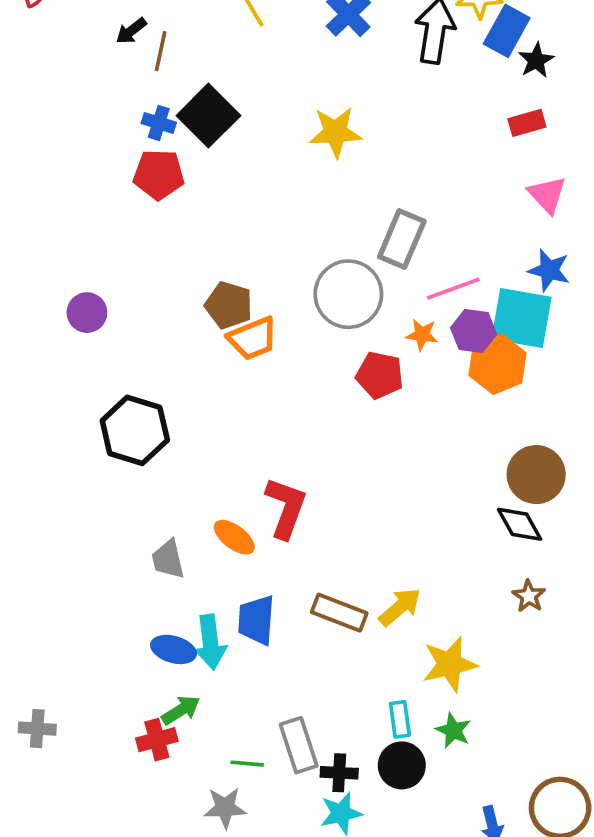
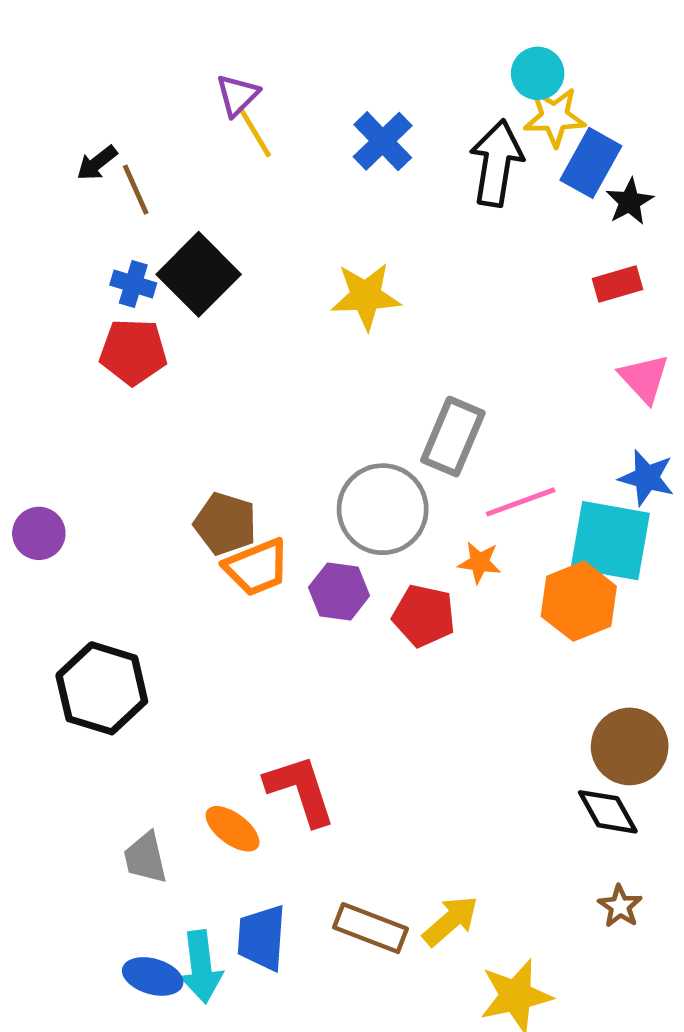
brown line: (161, 51) -> (136, 190), turned -36
purple hexagon: (474, 331) -> (339, 591), moved
red L-shape: (286, 508) -> (300, 790), turned -38

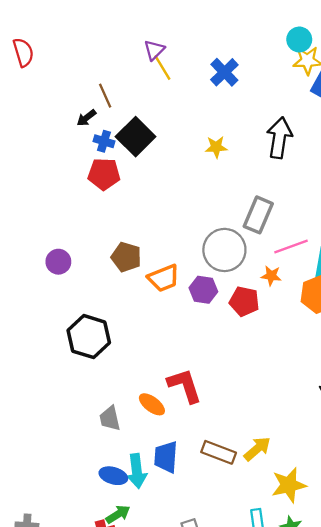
black arrow: (97, 163) -> (86, 118), moved
black arrow: (496, 163) -> (279, 138), moved
yellow star: (366, 296) -> (216, 147), size x0.7
brown pentagon: (225, 524) -> (126, 257), moved

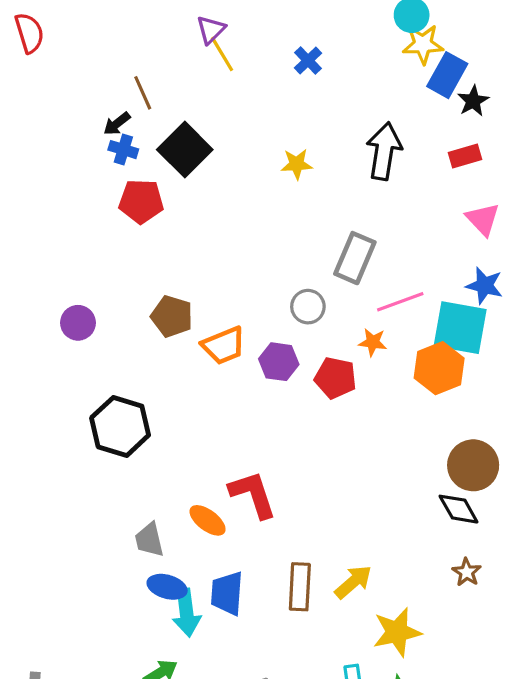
blue cross: (224, 72) -> (308, 60), size x0.7
blue cross: (104, 141) -> (123, 150), moved
gray circle: (224, 250) -> (308, 307), size x0.6
brown rectangle: (219, 452) -> (300, 587), turned 72
blue ellipse: (113, 476) -> (167, 587), moved

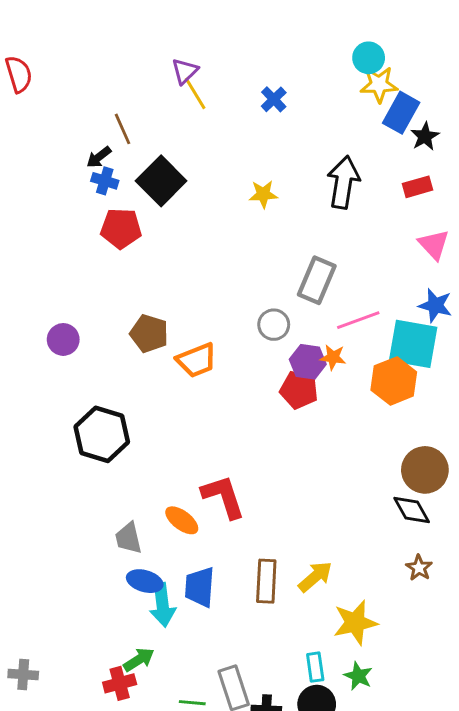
purple hexagon: (279, 362) -> (308, 362), moved

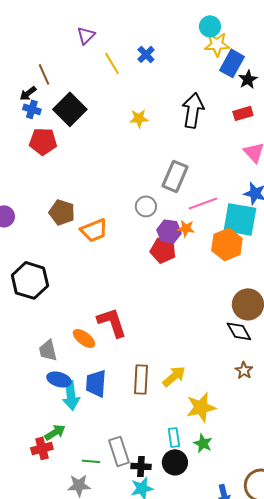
yellow line: (195, 93) -> (112, 63), moved

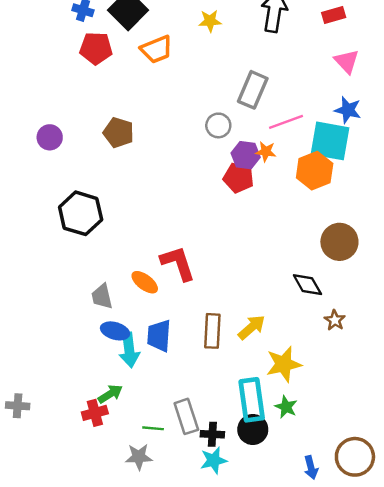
orange trapezoid: (94, 230) -> (157, 49), moved
black diamond: (239, 331) -> (307, 285), moved
cyan rectangle: (174, 437) -> (252, 400), size x1.8

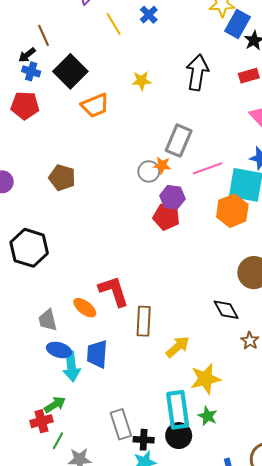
red pentagon: (96, 48) -> (25, 105), moved
orange star: (266, 152) -> (162, 165), moved
brown rectangle: (212, 331) -> (144, 321), moved
green line: (153, 428) -> (58, 441), moved, turned -66

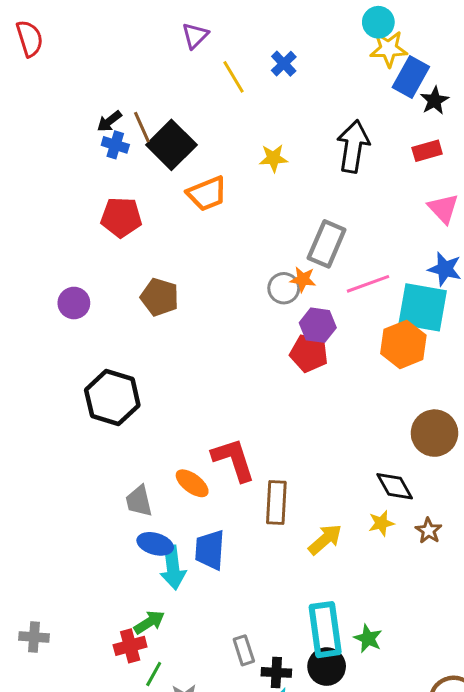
brown line: (44, 35) -> (142, 127), moved
red pentagon: (25, 105) -> (121, 217), moved
yellow star: (205, 379) -> (381, 523), moved, size x0.6
gray rectangle: (121, 424) -> (244, 650), size x0.7

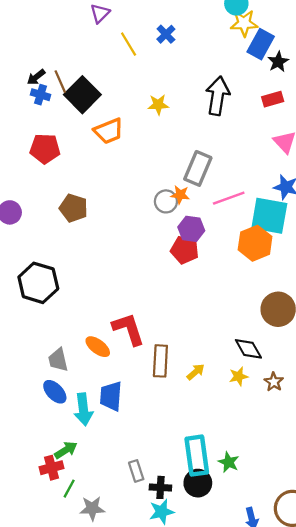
yellow arrow: (325, 539) -> (196, 372), moved, size x0.7
blue ellipse: (155, 544) -> (55, 392), moved, turned 30

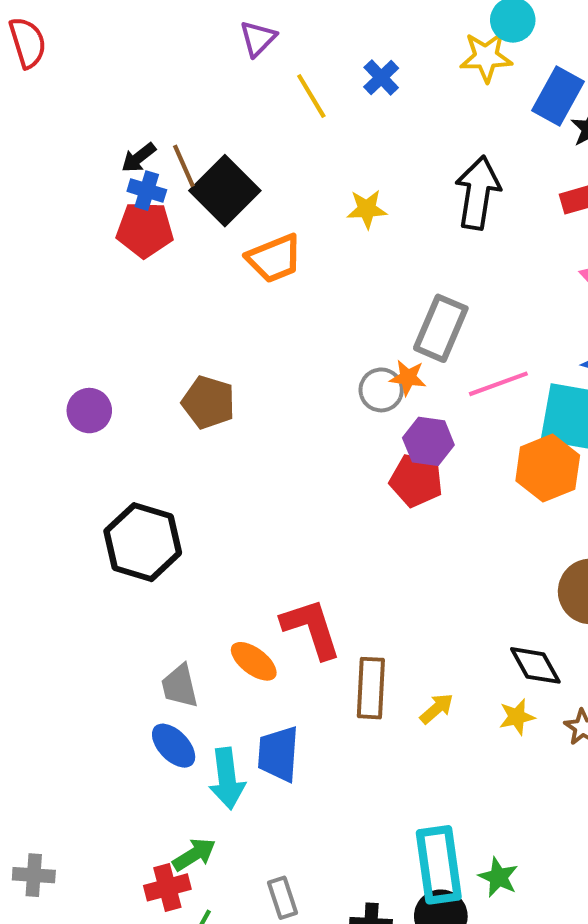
yellow star: (244, 23) -> (486, 57), moved
red pentagon: (45, 149) -> (145, 230), moved
gray rectangle: (136, 471) -> (283, 898), moved

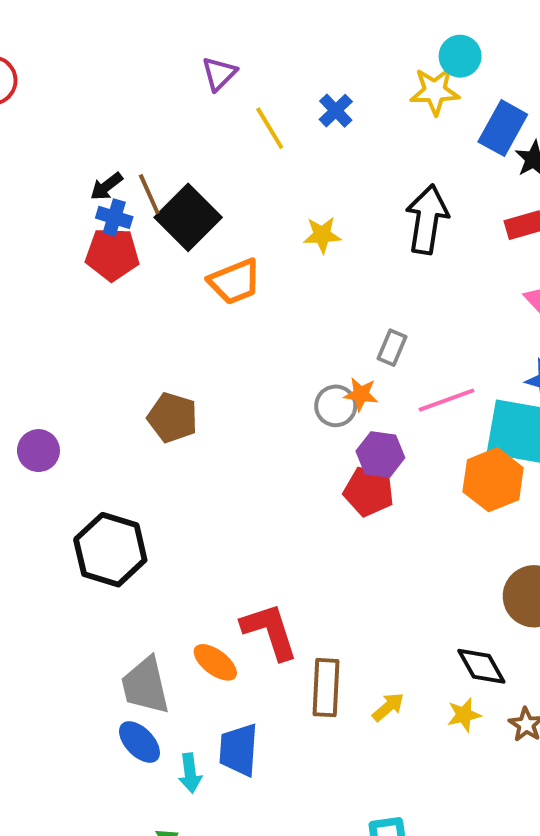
gray rectangle: (441, 328) -> (392, 348), size x0.6
purple circle: (89, 411) -> (38, 451), moved
gray trapezoid: (180, 686) -> (145, 686), size x1.4
cyan arrow: (227, 778) -> (190, 773), size x0.7

